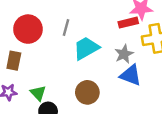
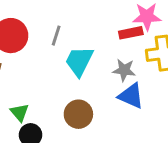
cyan trapezoid: (86, 48) -> (79, 61), turned -36
gray star: (124, 54) -> (124, 70), turned 30

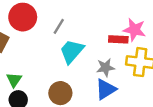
gray star: (124, 70) -> (105, 68), turned -30
blue triangle: (131, 96) -> (106, 89), turned 50

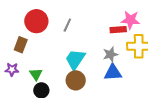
cyan trapezoid: (72, 51) -> (75, 59), moved
blue triangle: (106, 89) -> (113, 72), turned 36

